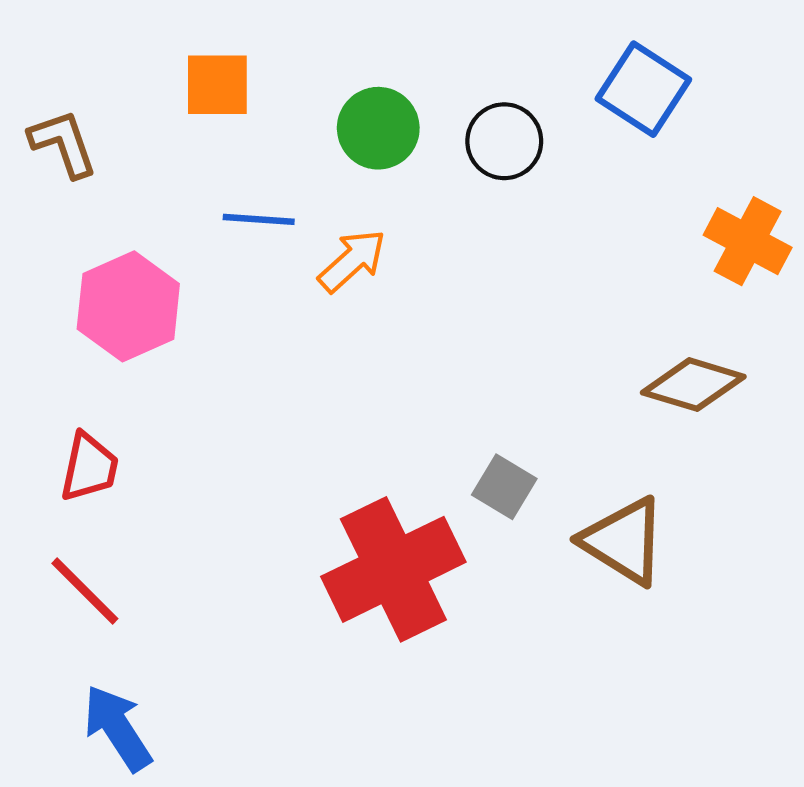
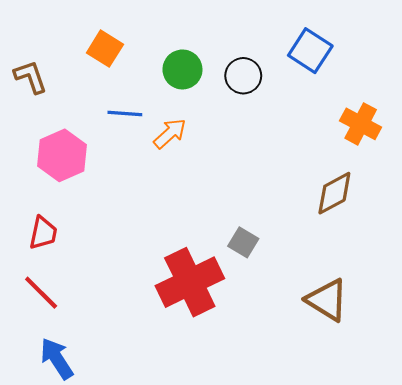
orange square: (217, 85) -> (105, 49), turned 32
brown diamond: (693, 385) -> (334, 193), turned -45
brown triangle: (624, 541) -> (327, 300), moved

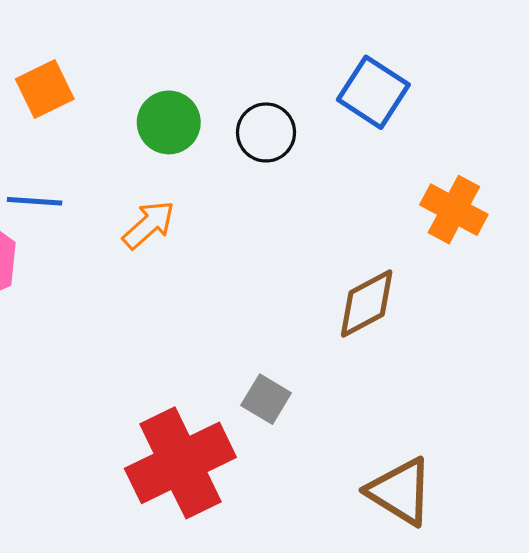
orange square: (105, 49) -> (45, 89), turned 32
blue line: (125, 113) -> (35, 201), moved
brown diamond: (334, 193) -> (367, 304), moved

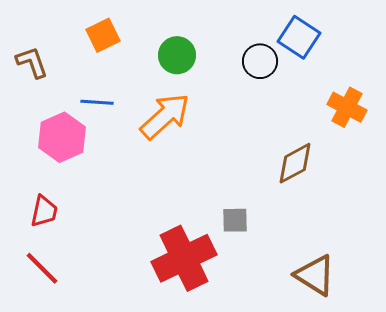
black circle: (266, 132) -> (260, 61), moved
orange arrow: (149, 225) -> (165, 116), size x1.6
gray square: (266, 399) -> (235, 220), turned -32

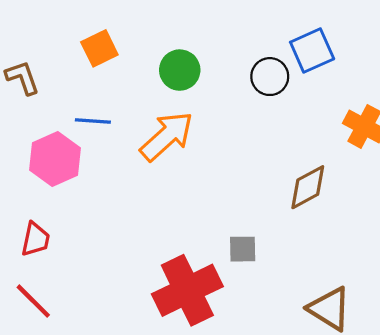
blue square: (299, 37) -> (312, 51), turned 33

